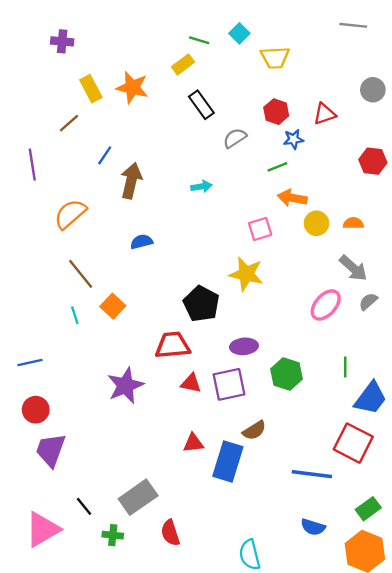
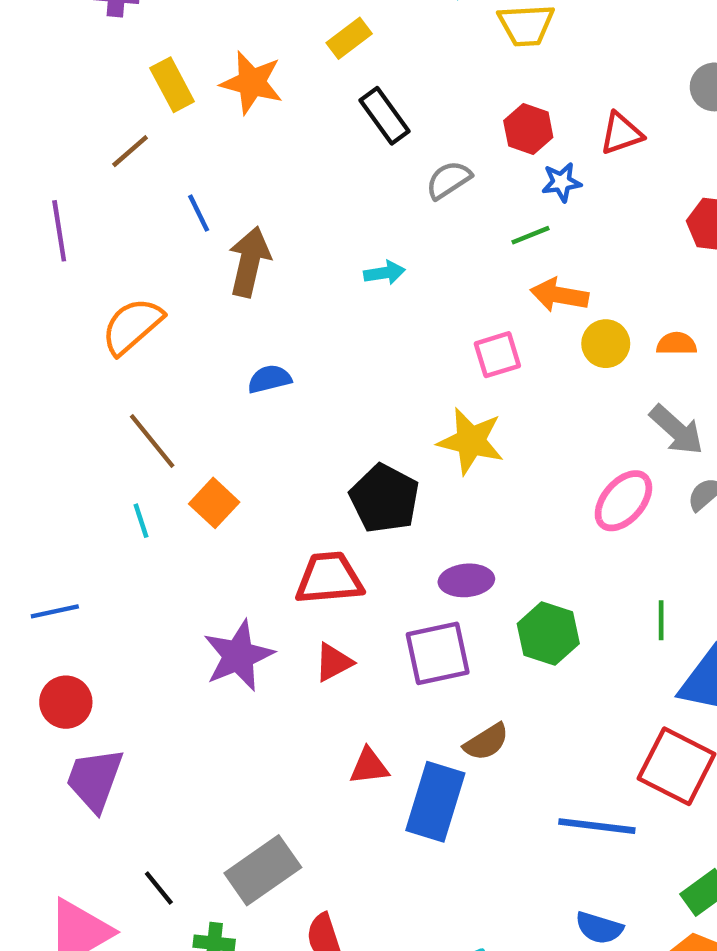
blue line: (105, 155) -> (199, 213), turned -60
red triangle: (191, 383) -> (334, 662), moved, turned -40

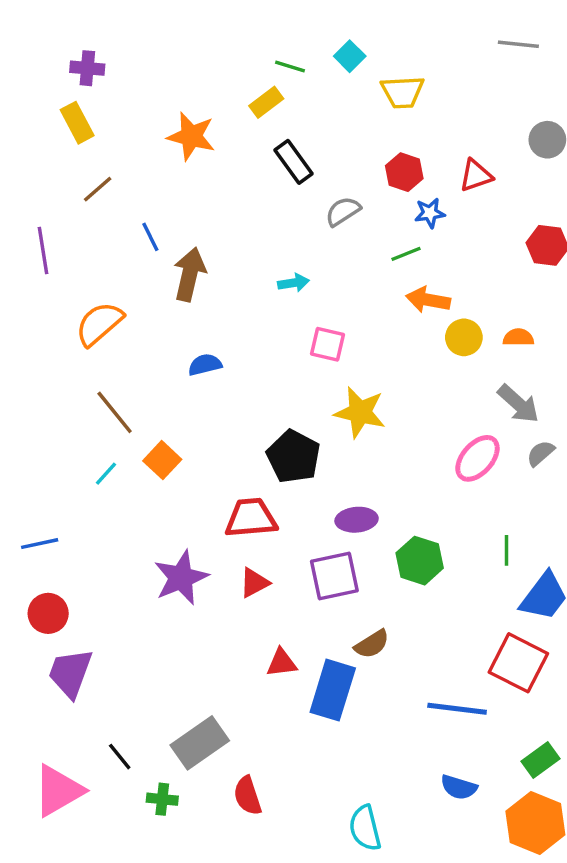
yellow rectangle: (172, 85) -> (77, 123), moved
pink square: (497, 355) -> (328, 344), moved, turned 30
cyan line: (141, 521) -> (106, 474), turned 60

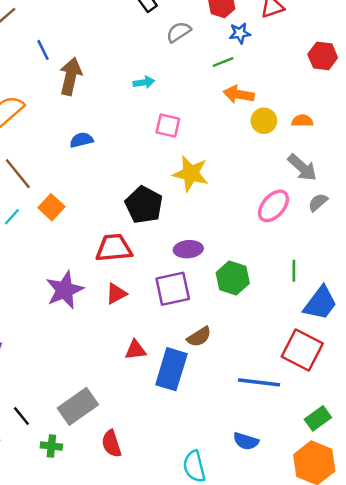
blue semicircle: (459, 787) -> (246, 441), moved

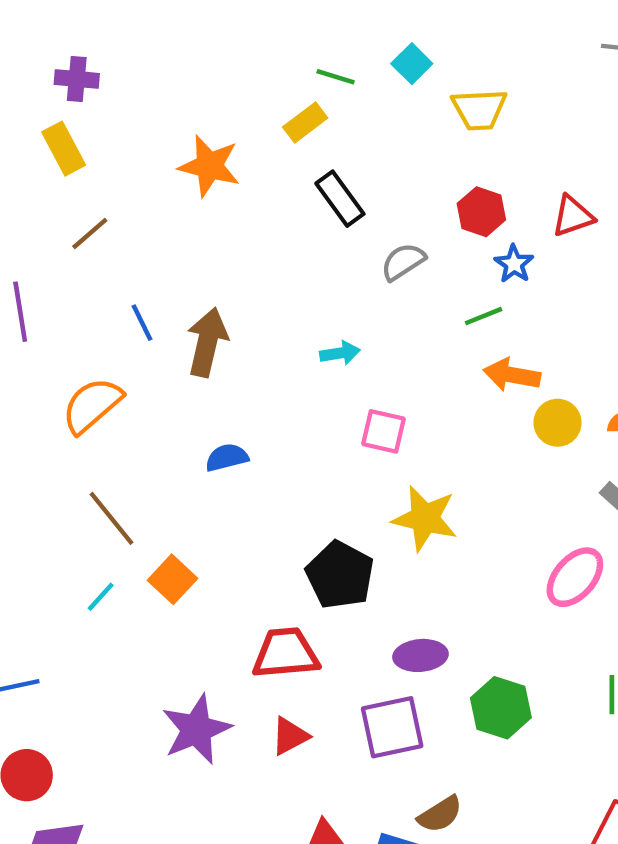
blue star: (240, 33) -> (514, 264), turned -30
blue line: (43, 50) -> (142, 323), moved

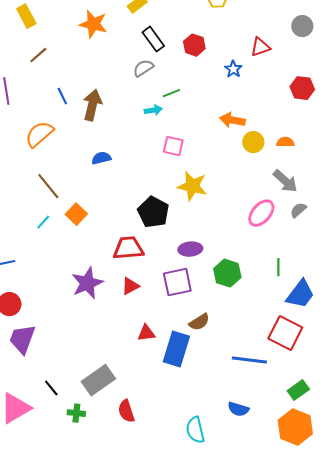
red hexagon: (481, 212) -> (194, 45), moved
gray semicircle: (403, 262) -> (143, 68), moved
green line: (484, 316) -> (171, 93), moved

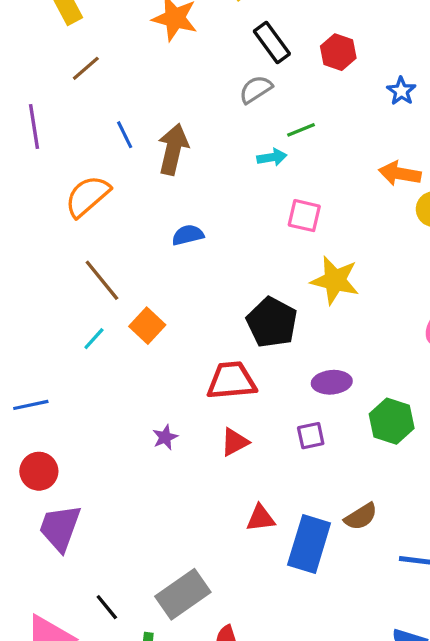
purple square: (177, 282) -> (311, 436), size x0.6
purple star: (87, 283) -> (165, 437), size x0.5
brown semicircle: (199, 322) -> (361, 517), moved

